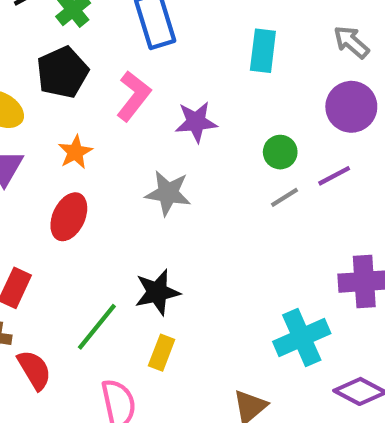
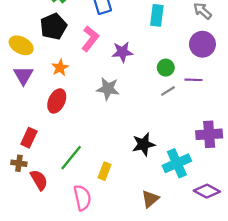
purple line: (334, 176) -> (194, 80), turned 30
black star: (157, 292) -> (144, 144), moved

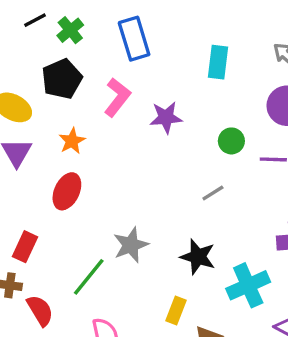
gray star: (108, 89) -> (131, 245), moved, turned -30
gray line: (168, 91) -> (213, 193), moved
black star: (144, 144) -> (198, 257), turned 30
yellow rectangle: (105, 171) -> (176, 310), moved

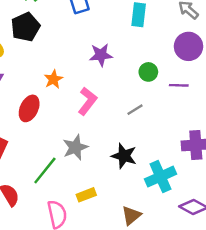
pink L-shape: (117, 97) -> (88, 101), moved
orange star: (72, 141) -> (53, 79), moved
yellow rectangle: (176, 310) -> (86, 195), moved, turned 48

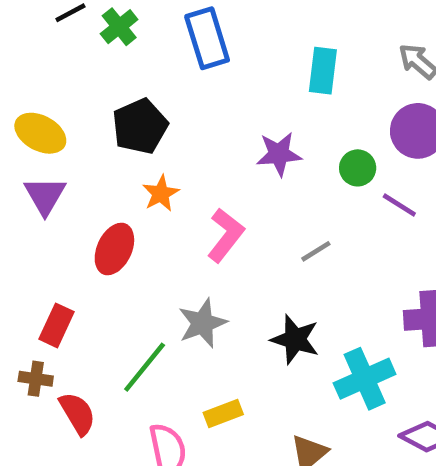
black pentagon: (25, 27) -> (140, 126), moved
purple star: (101, 55) -> (279, 154), moved
green circle: (148, 72) -> (358, 168), moved
purple line: (179, 85) -> (399, 205), turned 30

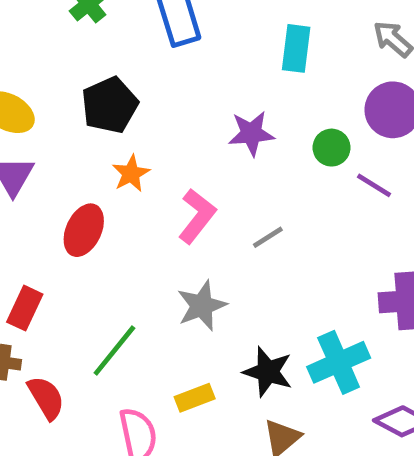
gray line: (316, 251) -> (268, 237), moved
gray star: (202, 323) -> (202, 306), moved
black star: (295, 339) -> (268, 372), moved

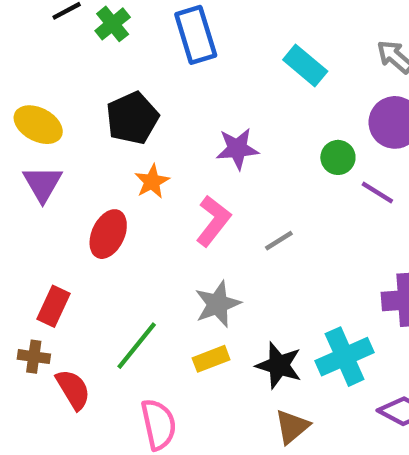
cyan rectangle: (296, 48) -> (305, 66), turned -57
purple star: (251, 133) -> (237, 149), moved
yellow rectangle: (195, 398) -> (211, 359), moved

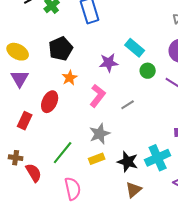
cyan rectangle: (305, 66) -> (135, 48), moved
green circle: (338, 157) -> (148, 71), moved
red rectangle: (53, 306) -> (25, 121), moved

